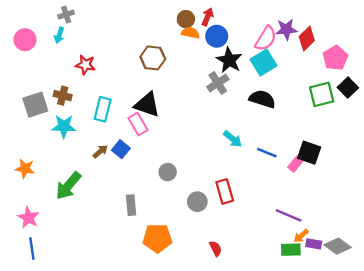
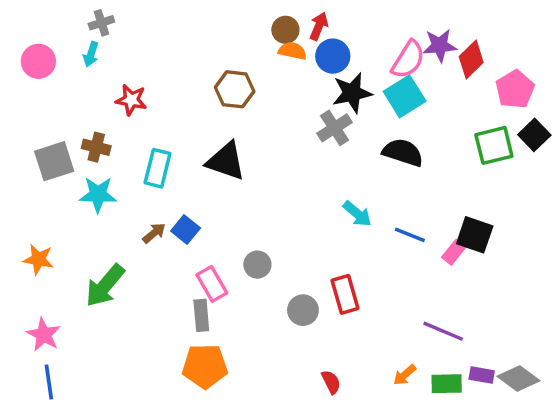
black star: (229, 60) -> (352, 93), turned 30
pink rectangle: (138, 124) -> (212, 284), moved
orange arrow: (301, 236) -> (405, 375), moved
orange pentagon: (157, 238) -> (205, 366), moved

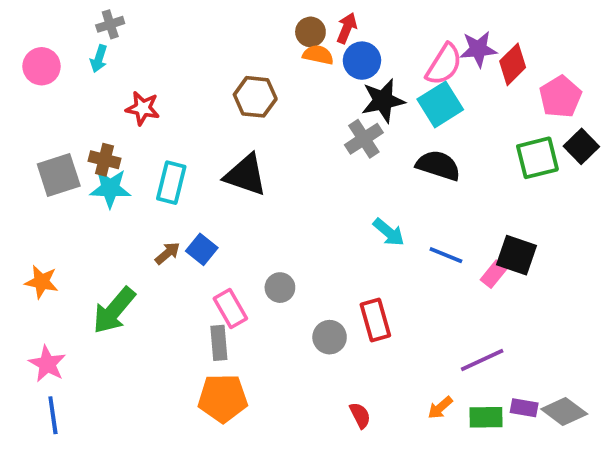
cyan star: (98, 194) -> (110, 188), moved
purple line: (443, 331) -> (482, 360), turned -48

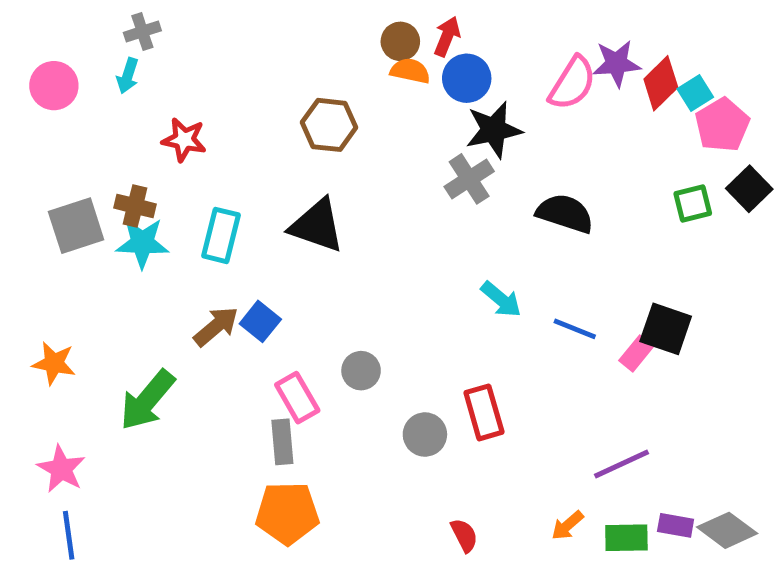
cyan square: (440, 104) -> (695, 93), moved, size x0.6
green square: (537, 158) -> (693, 204), size x0.7
brown arrow: (167, 253) -> (216, 326), size x1.4

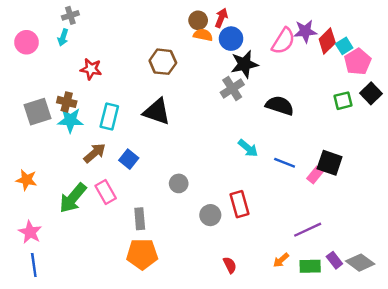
brown arrow: (216, 326) -> (95, 153), moved
pink rectangle: (297, 398) -> (106, 192), moved
purple rectangle: (676, 525) -> (334, 260), turned 42

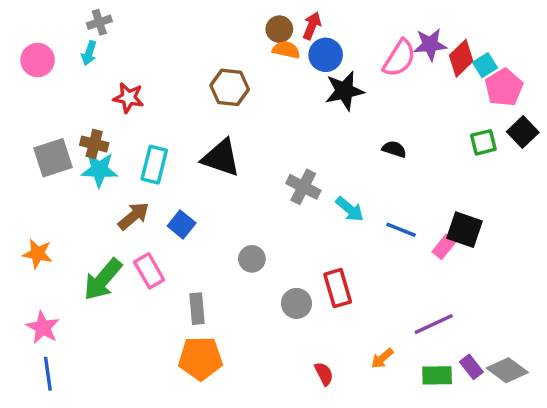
gray cross: (232, 89) -> (303, 187), moved, turned -30
black semicircle: (280, 106) -> (394, 149), size x0.6
orange arrow: (281, 260) -> (382, 358), moved

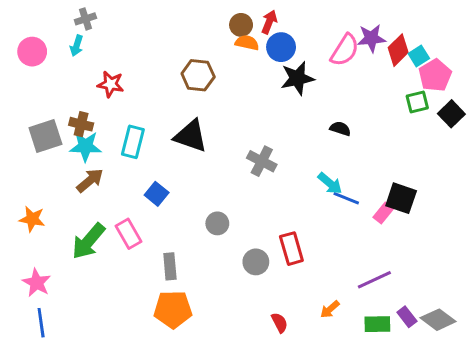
green square: (483, 142) -> (417, 102), moved
cyan arrow: (350, 209) -> (330, 183), moved
brown arrow: (134, 216) -> (90, 180), moved

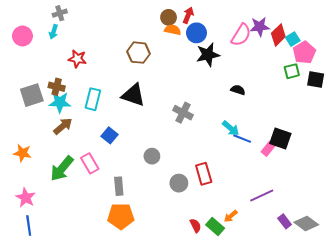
black square: (451, 114) -> (316, 79), turned -36
green rectangle: (377, 324) -> (215, 227), moved, turned 42

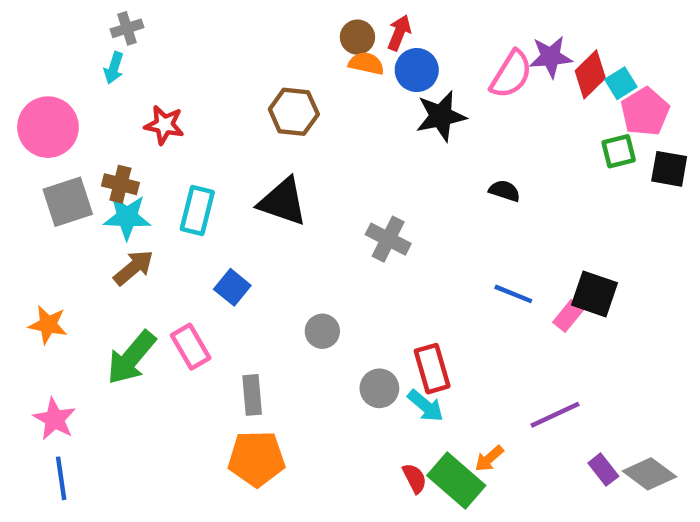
pink circle: (22, 36) -> (48, 127), moved, size x1.4
cyan arrow: (231, 128) -> (426, 406), moved
green rectangle: (215, 227) -> (456, 481), size x1.4

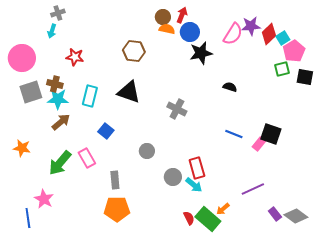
pink star: (55, 419) -> (44, 199), moved

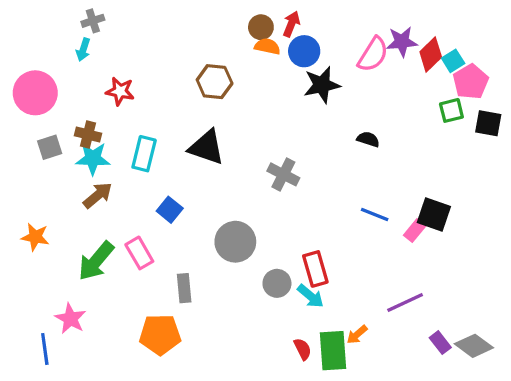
gray square: (31, 92) -> (50, 147), size x0.7
gray circle: (147, 151) -> (235, 242), size x1.6
orange pentagon: (117, 209) -> (160, 335), moved
green rectangle: (208, 219) -> (333, 351), turned 45

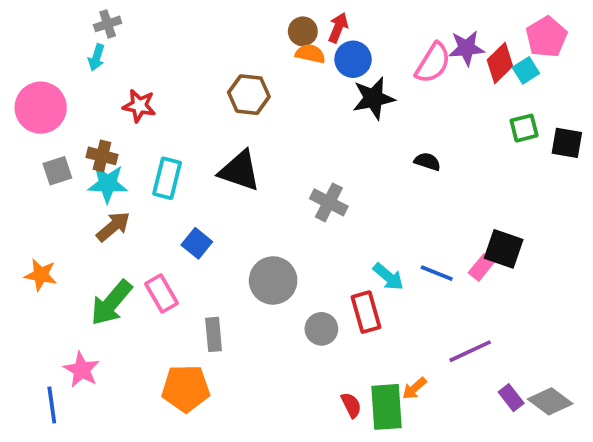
pink pentagon: (471, 82) -> (546, 37), moved
blue line: (375, 215) -> (437, 273), moved
cyan arrow: (311, 296) -> (388, 277), moved

